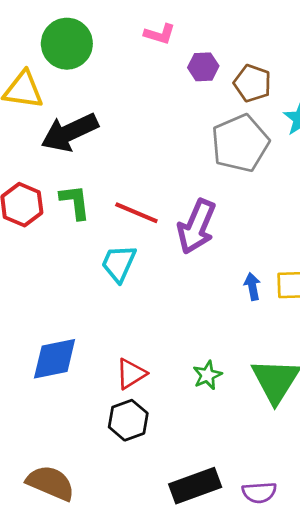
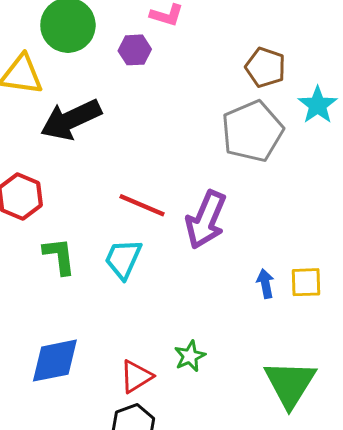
purple hexagon: (203, 67) -> (135, 50), moved
green L-shape: (75, 202) -> (59, 256), moved
green star: (207, 375) -> (190, 356), moved

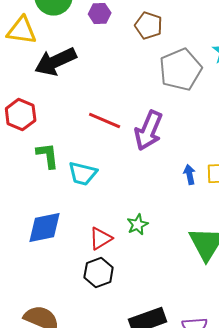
brown pentagon: (265, 67) -> (149, 26), moved
cyan trapezoid: (123, 259) -> (83, 174), moved, turned -100

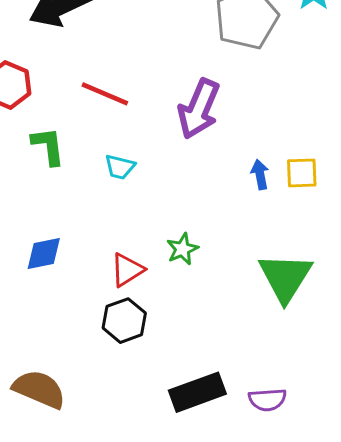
red line: (105, 121) -> (105, 94), moved
cyan trapezoid: (83, 174) -> (120, 167), moved, size x0.7
blue diamond: (45, 228) -> (44, 253), size x0.7

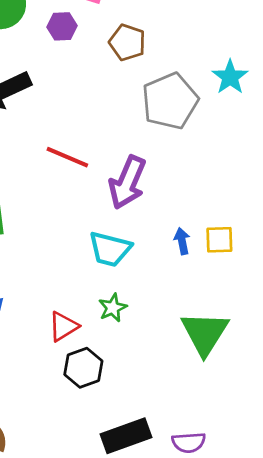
red line: (105, 94) -> (67, 157), moved
cyan trapezoid: (120, 167) -> (110, 249), moved, size x1.6
black hexagon: (124, 321) -> (83, 368), moved

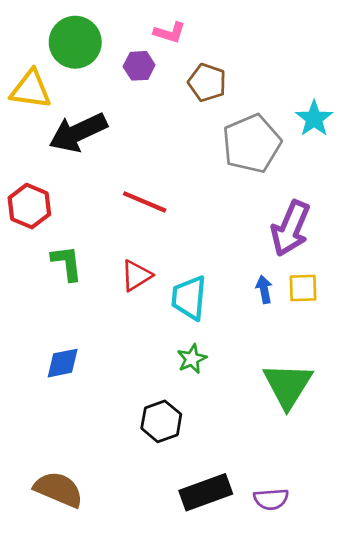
purple arrow: (127, 182) -> (290, 228), moved
cyan trapezoid: (110, 249) -> (189, 298), turned 81
red triangle: (63, 326) -> (136, 276), moved

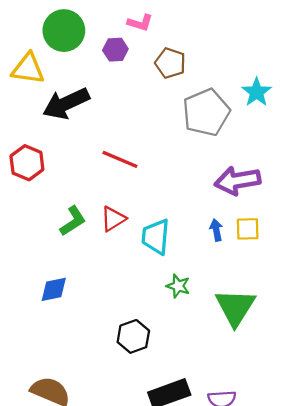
purple arrow: (290, 228) -> (238, 181), turned 57
green L-shape: (67, 263) -> (73, 221), moved, turned 64
green star: (192, 359) -> (178, 286), moved, turned -30

